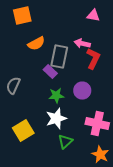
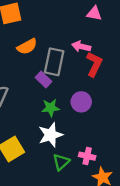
pink cross: (97, 124) -> (87, 156), moved, size x0.6

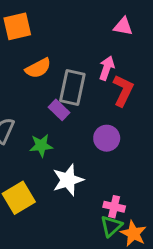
pink arrow: (81, 46) -> (107, 68), turned 96
green star: (51, 108) -> (41, 146), moved
green triangle: (61, 162) -> (111, 226), moved

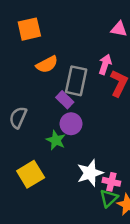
purple circle: (107, 138) -> (71, 124), moved
green star: (41, 146) -> (56, 140), moved, turned 30
white star: (68, 180) -> (90, 173), moved

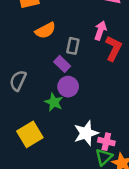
gray rectangle: (76, 81) -> (73, 46), size x0.6

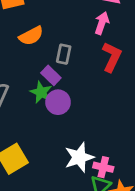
pink arrow: (100, 30) -> (102, 23), moved
green star: (54, 102) -> (41, 92), moved

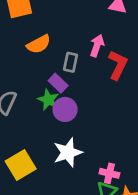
pink arrow: (102, 23) -> (97, 46), moved
white star: (79, 157) -> (68, 152), moved

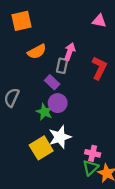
pink arrow: (97, 46) -> (70, 52), moved
green star: (48, 100) -> (44, 112), moved
yellow square: (21, 165) -> (41, 148), moved

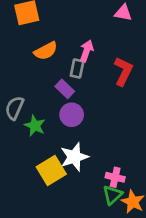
green star: (44, 112) -> (35, 126), moved

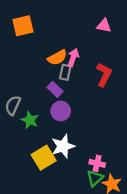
orange semicircle: (46, 51) -> (57, 58), moved

